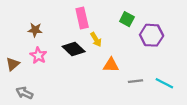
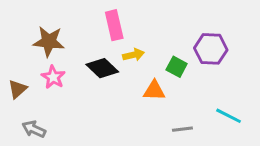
green square: (127, 19) -> (177, 67), moved
brown star: (35, 30) -> (49, 41), size x1.5
yellow arrow: (96, 39) -> (133, 55), turned -72
gray line: (136, 81) -> (182, 129), moved

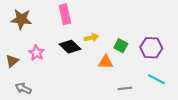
pink rectangle: (114, 25) -> (65, 14), moved
brown star: (49, 41) -> (21, 19), moved
purple hexagon: (211, 49) -> (151, 48), moved

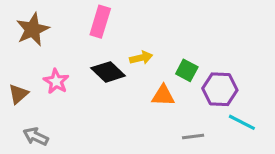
pink rectangle: (65, 14) -> (100, 22), turned 30
brown star: (21, 19) -> (33, 29), turned -30
purple hexagon: (151, 48) -> (220, 89), moved

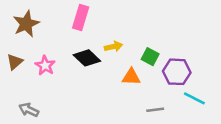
brown triangle: (18, 94) -> (15, 62), moved

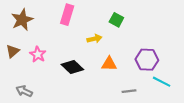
green square: (150, 57) -> (116, 20), moved
black diamond: (87, 58) -> (72, 67), moved

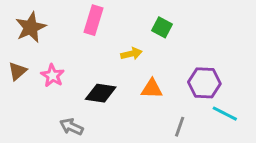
black diamond: (72, 67) -> (101, 93), turned -35
gray arrow: (24, 91) -> (72, 127), moved
gray line: (129, 91) -> (180, 127), turned -64

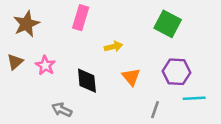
green square: (162, 27) -> (168, 24), moved, size x1.5
orange triangle: (152, 89) -> (131, 77), turned 48
black diamond: (101, 93) -> (87, 81), turned 76
cyan line: (225, 114) -> (194, 98), turned -30

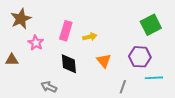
pink rectangle: (81, 18) -> (66, 31), moved
green square: (168, 24) -> (151, 25), moved, turned 35
brown triangle: (15, 62) -> (12, 60), moved, turned 40
pink star: (45, 66) -> (36, 43), moved

